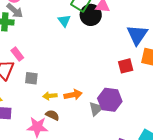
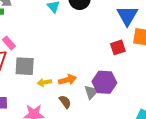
gray square: (31, 78) -> (25, 66), size x1.5
brown semicircle: (52, 115) -> (65, 102), moved, turned 32

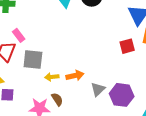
purple hexagon: (104, 82) -> (122, 95), moved
brown semicircle: (65, 102) -> (57, 99), moved

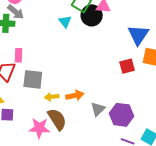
pink rectangle: (19, 35) -> (19, 55), turned 40
brown semicircle: (57, 99) -> (57, 119), size x1.6

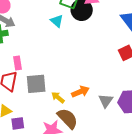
yellow arrow: (52, 97) -> (58, 97), turned 56

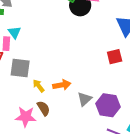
cyan triangle: (57, 21) -> (14, 32), moved
brown semicircle: (68, 118) -> (43, 108), size x0.7

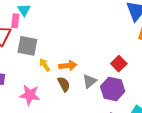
red square: (115, 57) -> (119, 64), moved, turned -35
brown semicircle: (43, 108) -> (64, 84), moved

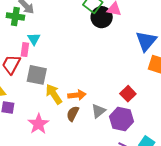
yellow arrow: (45, 65) -> (54, 94), size x1.5
brown semicircle: (64, 84) -> (73, 114), turned -126
pink star: (30, 95) -> (38, 124), turned 30

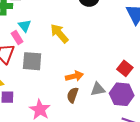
pink rectangle: (25, 50) -> (17, 37), turned -32
yellow arrow: (54, 94) -> (59, 33), moved
gray triangle: (99, 111) -> (98, 89), turned 35

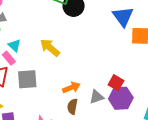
red square: (125, 68) -> (116, 83), moved

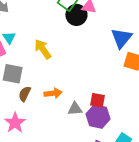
red square: (116, 83) -> (98, 100), turned -35
brown semicircle: (72, 107) -> (25, 94), moved

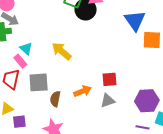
red square: (98, 100) -> (110, 79), moved
purple hexagon: (98, 116) -> (147, 101), moved

